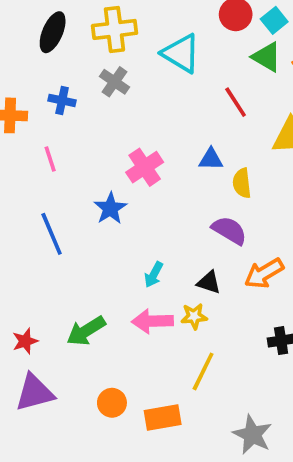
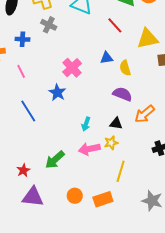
purple triangle: (35, 393) -> (33, 197), turned 30

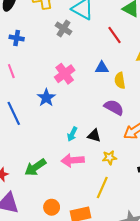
gray cross: (49, 25) -> (63, 28), moved
black triangle: (116, 123) -> (94, 135), moved
yellow star: (111, 143) -> (109, 158), moved

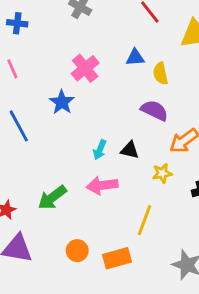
yellow star: (109, 158) -> (162, 173), moved

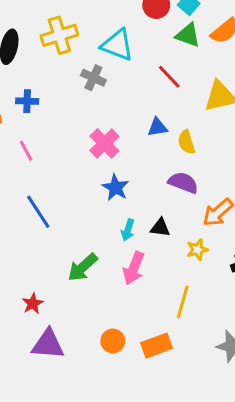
blue star: (62, 102) -> (115, 188), moved
pink arrow: (102, 185) -> (134, 268), turned -56
green arrow: (52, 198) -> (83, 267), moved

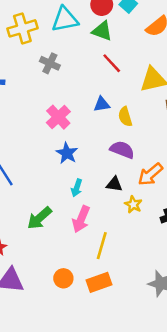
green triangle: (188, 35) -> (102, 31), moved
cyan triangle: (117, 45) -> (65, 19), moved, turned -32
black triangle: (160, 228) -> (114, 184), moved
yellow star: (197, 250) -> (133, 205), turned -30
yellow line: (183, 302) -> (102, 246), moved

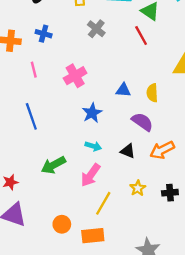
red line: (112, 63) -> (141, 35), moved
blue triangle: (102, 104) -> (123, 90), moved
pink cross: (58, 117) -> (75, 76), moved
cyan arrow: (77, 188) -> (93, 146), turned -105
yellow star: (133, 205) -> (138, 188), moved

